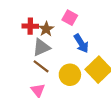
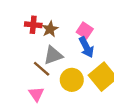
pink square: (70, 18) -> (85, 30), moved
gray triangle: (41, 47) -> (53, 55), moved

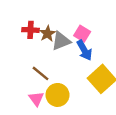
gray triangle: (53, 55) -> (61, 41), moved
yellow circle: (72, 80) -> (57, 95), moved

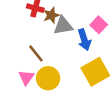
pink square: (82, 34) -> (99, 25), moved

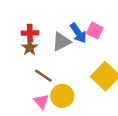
brown star: (51, 15) -> (30, 48), moved
blue arrow: (84, 40) -> (78, 33), moved

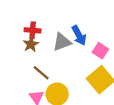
pink square: (95, 31) -> (100, 51), moved

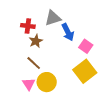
gray triangle: (62, 42) -> (53, 18), moved
brown star: (31, 44) -> (36, 41), moved

